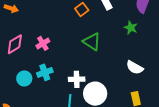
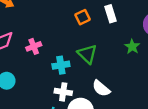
white semicircle: (135, 67) -> (101, 88), moved
cyan cross: (45, 72) -> (61, 65), moved

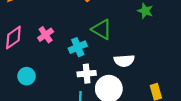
white semicircle: (101, 88) -> (124, 61), turned -30

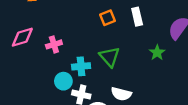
cyan circle: (27, 76) -> (63, 81), moved

